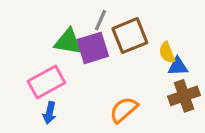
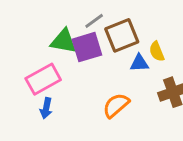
gray line: (101, 20) -> (94, 21), turned 30
blue triangle: (178, 66) -> (139, 63), moved

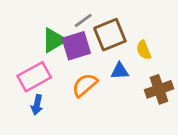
green triangle: (64, 41) -> (54, 40), turned -40
blue triangle: (139, 63) -> (120, 71), moved
orange semicircle: (116, 105) -> (85, 85), moved

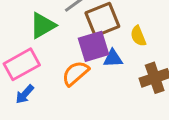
purple square: (76, 46) -> (93, 46), moved
blue arrow: (37, 105) -> (25, 94), turned 30

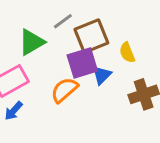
blue triangle: (113, 58) -> (102, 75), turned -42

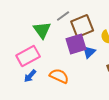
green triangle: (32, 42) -> (42, 30), turned -36
orange semicircle: (64, 90) -> (59, 76), moved, turned 66

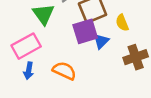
blue arrow: (30, 76) -> (29, 71), turned -32

